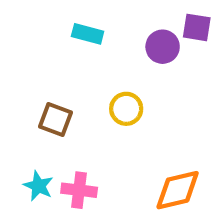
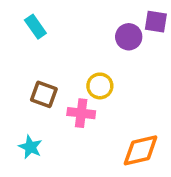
cyan rectangle: (88, 34) -> (35, 27), moved, turned 40
pink cross: (79, 190) -> (81, 113), moved

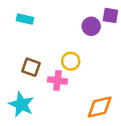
cyan rectangle: (35, 27) -> (25, 19), turned -42
cyan star: (30, 147) -> (21, 105), size x1.5

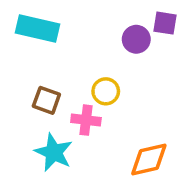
cyan rectangle: (25, 19) -> (38, 28), size x1.6
cyan star: (21, 105) -> (54, 152), moved

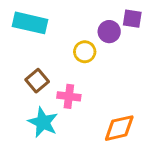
yellow circle: (106, 91) -> (85, 52), moved
brown square: (46, 100) -> (37, 81), turned 30

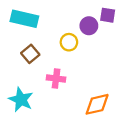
brown square: (37, 81) -> (30, 54), moved
cyan star: (43, 122) -> (21, 100), moved

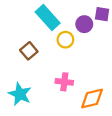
cyan rectangle: (24, 19) -> (48, 17), moved, turned 35
pink cross: (56, 78) -> (64, 82), moved

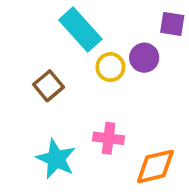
purple circle: (84, 24) -> (144, 58), moved
cyan star: (20, 94) -> (56, 159), moved

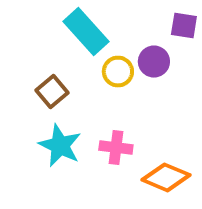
cyan star: (56, 159) -> (60, 145), moved
orange diamond: (155, 166) -> (166, 177), turned 36

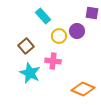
cyan rectangle: (86, 32) -> (43, 16), size x0.7
pink cross: (116, 147) -> (53, 61), moved

